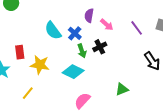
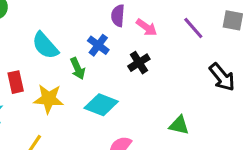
cyan semicircle: (53, 31) -> (45, 46), moved
green arrow: (82, 51) -> (78, 68), moved
green triangle: (122, 89) -> (179, 125), turned 40

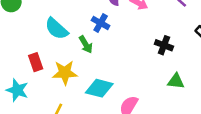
black cross: (139, 63) -> (164, 45), moved, turned -30
cyan diamond: (101, 105) -> (99, 88), moved

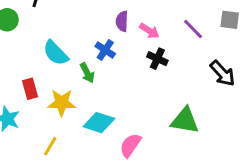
black cross: (164, 45) -> (157, 59), moved
green triangle: (176, 81) -> (185, 120), size x1.5

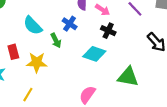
cyan diamond: (99, 123) -> (94, 54), moved

